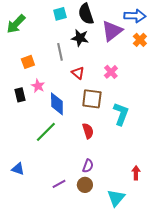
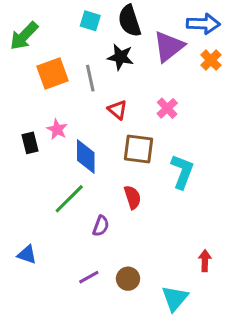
cyan square: (60, 14) -> (90, 21), turned 32
orange square: (28, 62) -> (53, 74), moved, size x1.5
purple semicircle: (88, 166) -> (101, 226), moved

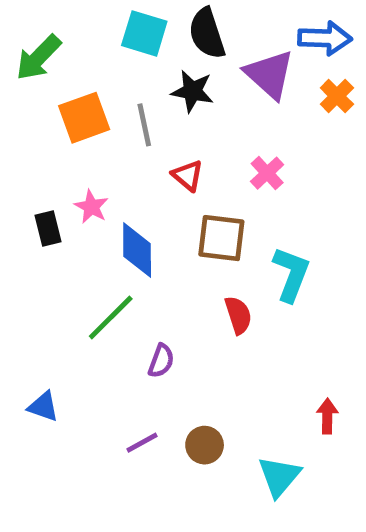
cyan square: (90, 21) -> (144, 33), size x1.4
purple triangle: (169, 46) -> (270, 74), turned -40
red semicircle: (133, 197) -> (238, 315), moved

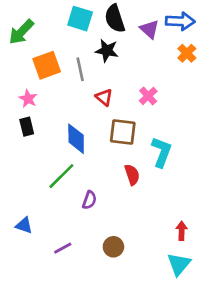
purple triangle: (270, 74) -> (149, 29), moved, size x0.7
pink star: (91, 207) -> (28, 99), moved
purple line: (142, 443) -> (63, 248), moved
cyan triangle: (279, 476) -> (179, 264), moved

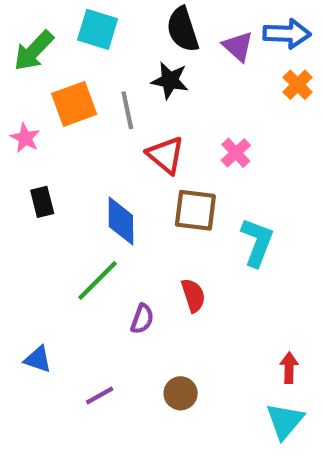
cyan square: (80, 19) -> (98, 29), moved
red triangle: (104, 97) -> (166, 155), size x1.4
pink star: (28, 99) -> (25, 138), moved
red semicircle: (132, 175) -> (193, 295), moved

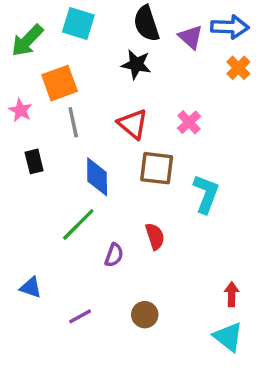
gray line: (127, 110) -> (73, 122), moved
cyan triangle: (285, 421) -> (228, 337), turned -32

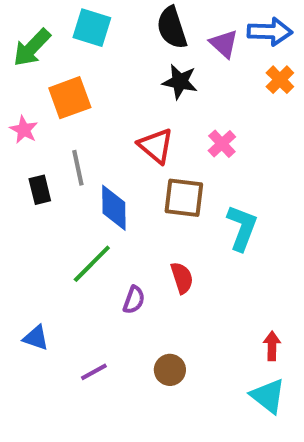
black star: (136, 64) -> (180, 82), moved
gray line: (73, 122) -> (78, 168), moved

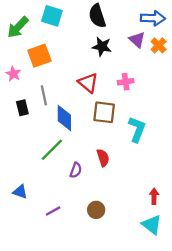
purple triangle: (224, 44) -> (137, 40), moved
pink cross: (222, 144) -> (126, 82), turned 35

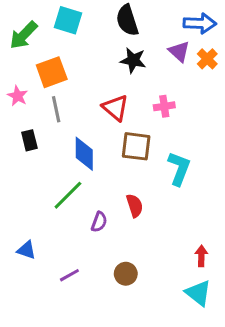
gray line: (44, 95) -> (56, 109), moved

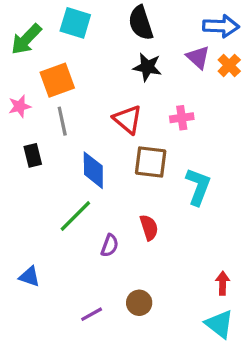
pink star: (18, 96) -> (20, 106), turned 30
purple line: (69, 275) -> (92, 314), moved

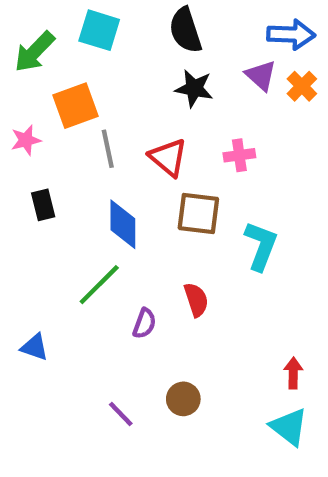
gray line: (62, 121) -> (108, 149), moved
blue triangle: (29, 277) -> (34, 347), moved
purple line: (92, 314) -> (121, 414), turned 75

